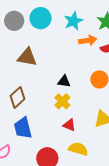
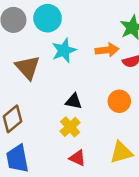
cyan star: (73, 21) -> (64, 50), moved
brown triangle: (27, 57) -> (28, 68), turned 35

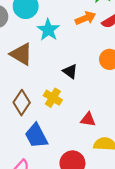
black triangle: (74, 101) -> (70, 71), turned 42
yellow cross: (70, 127) -> (53, 98), moved

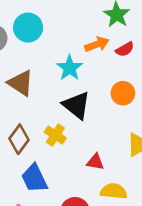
cyan star: (48, 30) -> (70, 68), moved
black triangle: (70, 71) -> (77, 105), size x1.6

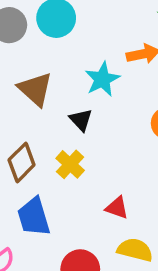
black triangle: (77, 105) -> (81, 120), moved, size x0.6

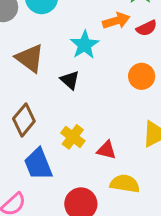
yellow cross: (70, 164) -> (73, 137), moved

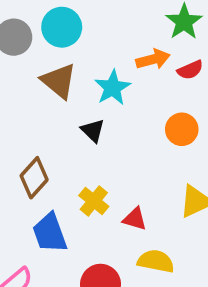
brown triangle: (30, 58) -> (59, 81), moved

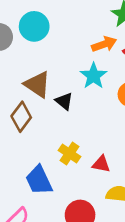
brown triangle: (59, 81) -> (37, 84), moved
cyan star: (113, 88) -> (93, 76), moved
brown diamond: (34, 178) -> (21, 117), moved

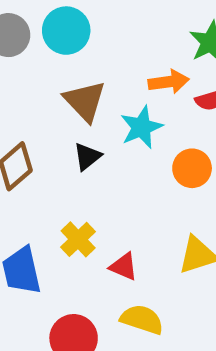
brown triangle: (37, 84) -> (85, 101), moved
black triangle: (64, 101) -> (87, 157), turned 30

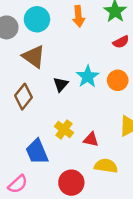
orange arrow: (169, 82) -> (79, 16), moved, turned 102
brown triangle: (85, 101) -> (34, 56), moved
cyan star: (141, 127) -> (88, 76), moved

